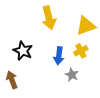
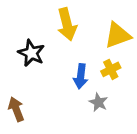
black star: (23, 51) -> (31, 53), moved

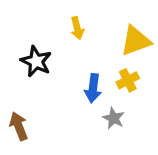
yellow arrow: (67, 24) -> (77, 28), size x0.6

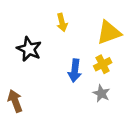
gray star: (114, 118) -> (101, 93), moved

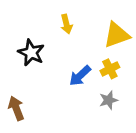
blue arrow: (75, 71) -> (80, 76), turned 40
gray star: (101, 93) -> (109, 100), turned 30

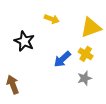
yellow arrow: (66, 24) -> (52, 19), turned -56
yellow cross: (110, 69) -> (86, 54), turned -32

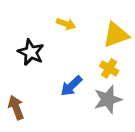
blue arrow: (62, 59) -> (71, 86), moved
gray star: (85, 78) -> (108, 99), size x1.5

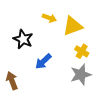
yellow triangle: (116, 35) -> (73, 26), moved
blue arrow: (71, 86) -> (43, 61), moved

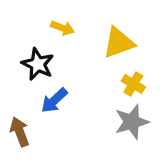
yellow arrow: (49, 18) -> (62, 28), moved
blue arrow: (43, 61) -> (54, 100), moved

